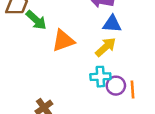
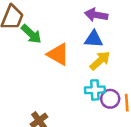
blue triangle: (112, 24) -> (94, 39), moved
orange triangle: (63, 41) -> (58, 54), turned 50

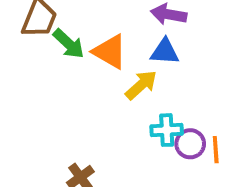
orange triangle: (58, 54) -> (110, 52), moved
yellow arrow: (100, 61) -> (141, 85), moved

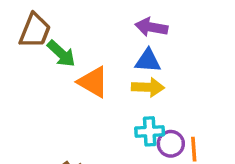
orange triangle: (110, 52) -> (93, 82), moved
yellow arrow: (141, 85) -> (148, 87), moved, turned 44

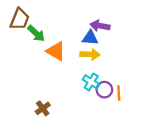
purple arrow: (151, 27) -> (100, 26), moved
cyan cross: (150, 131) -> (91, 82), turned 35

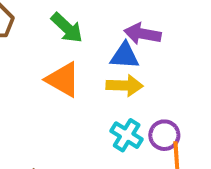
green arrow: (36, 33) -> (67, 28), moved
purple circle: (104, 90) -> (164, 135), moved

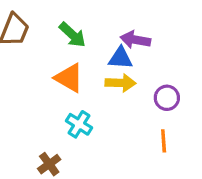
cyan cross: (127, 135) -> (79, 124), moved
purple circle: (164, 135) -> (167, 98), moved

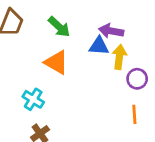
yellow arrow: (120, 83) -> (119, 57), moved, turned -85
cyan cross: (79, 124) -> (33, 99), moved

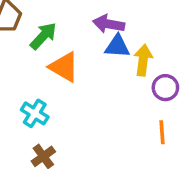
green arrow: (59, 27) -> (43, 36), moved, turned -90
purple arrow: (111, 31) -> (109, 24), moved

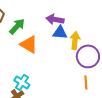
purple circle: (165, 88) -> (88, 56), size x1.5
cyan cross: (35, 113) -> (22, 82), moved

